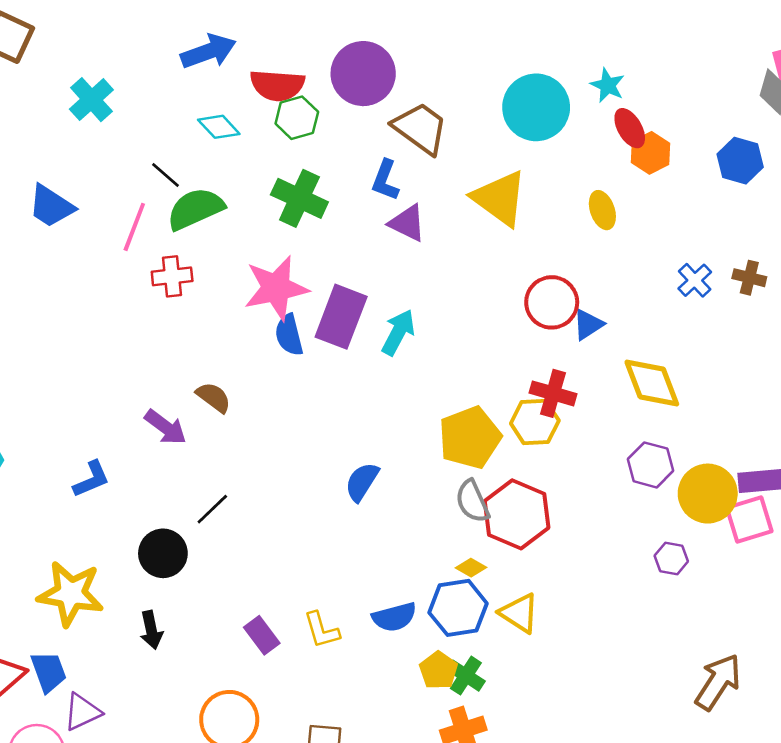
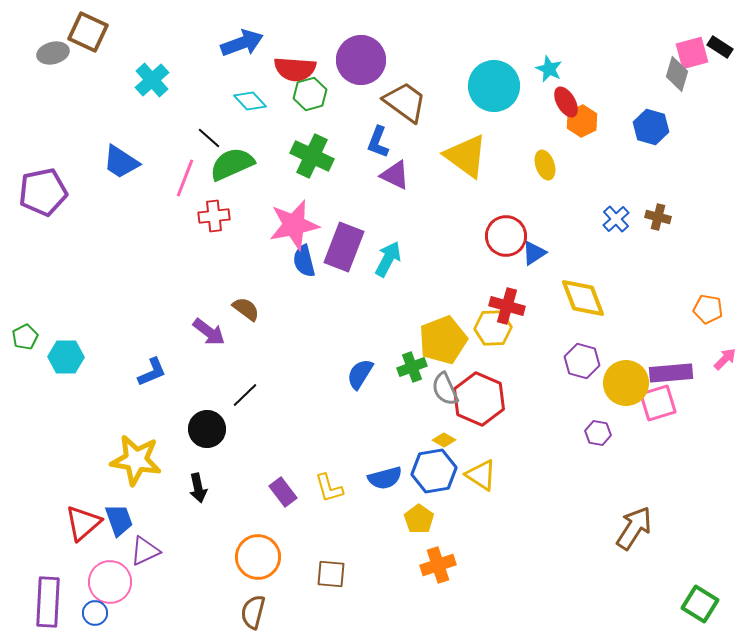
green cross: (466, 676) -> (412, 367), moved, turned 36

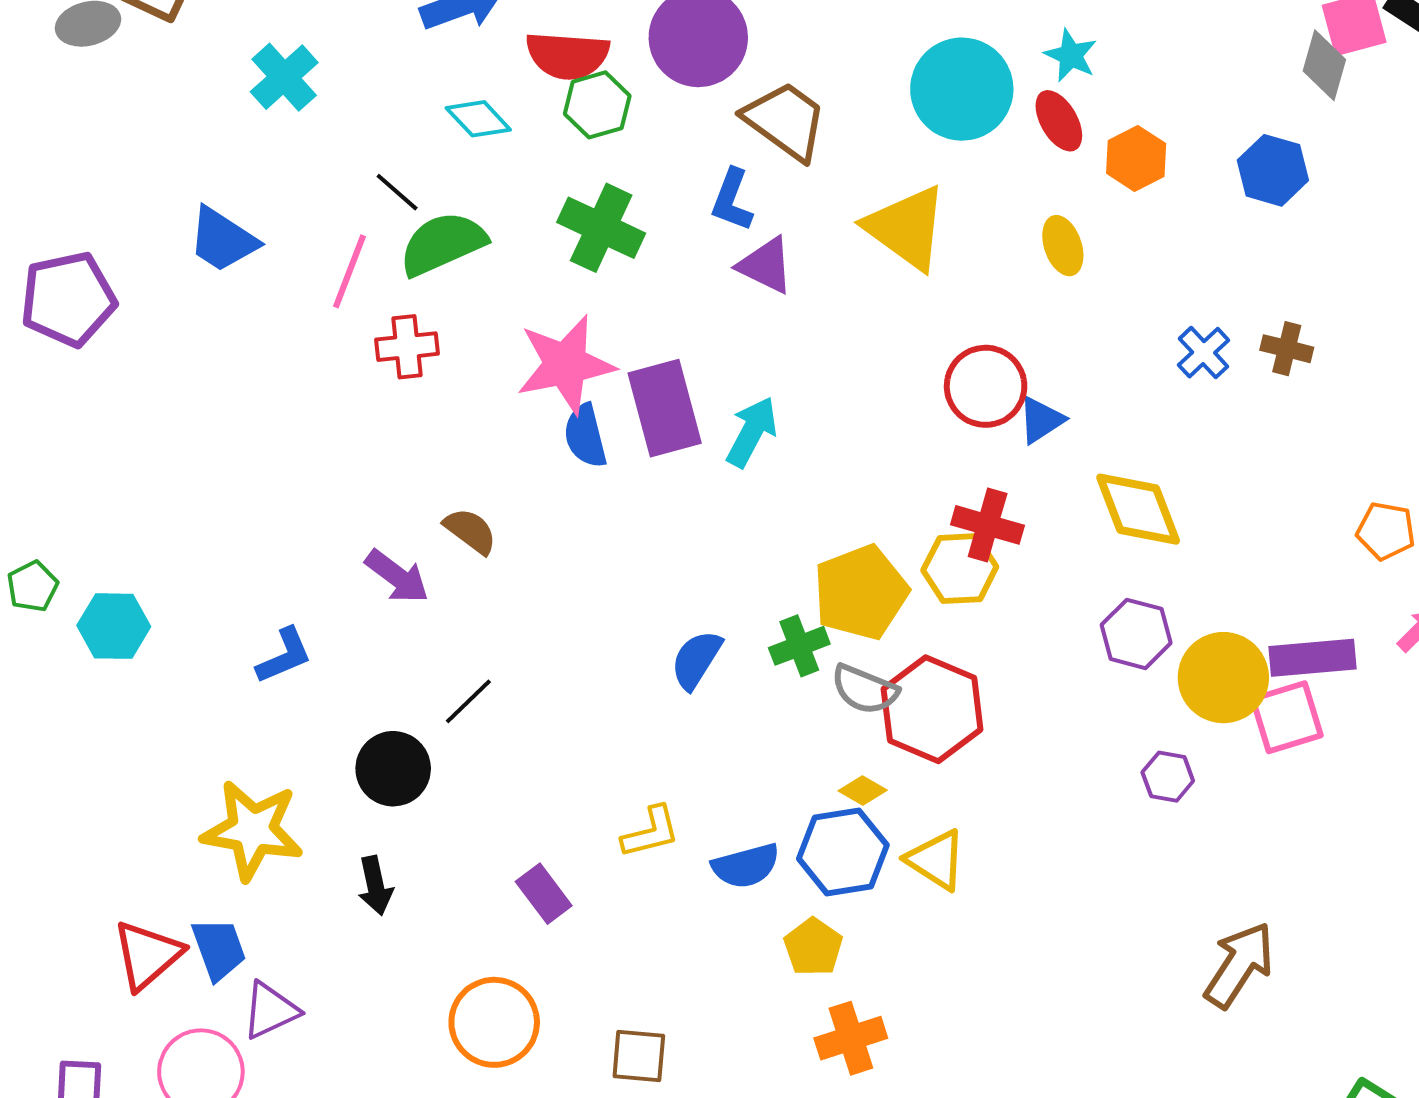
red ellipse: (566, 102) -> (1059, 121), moved
purple rectangle: (344, 247) -> (665, 408), turned -36
gray semicircle: (445, 389) -> (865, 689), turned -44
yellow L-shape: (329, 488) -> (651, 832), moved, turned -88

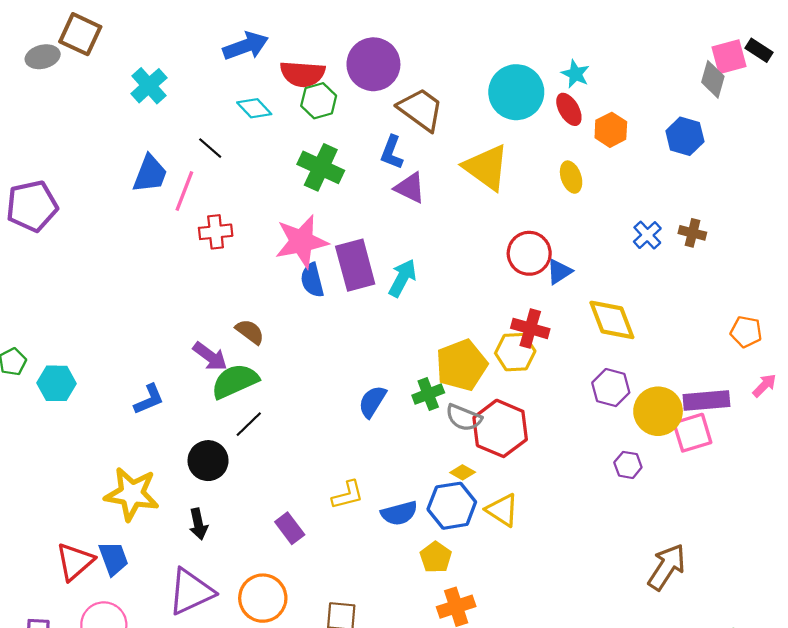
blue trapezoid: (223, 240) -> (150, 174), moved, turned -102
green semicircle: (443, 244) -> (235, 381), moved
purple triangle: (270, 1010) -> (191, 592), moved, size x1.5

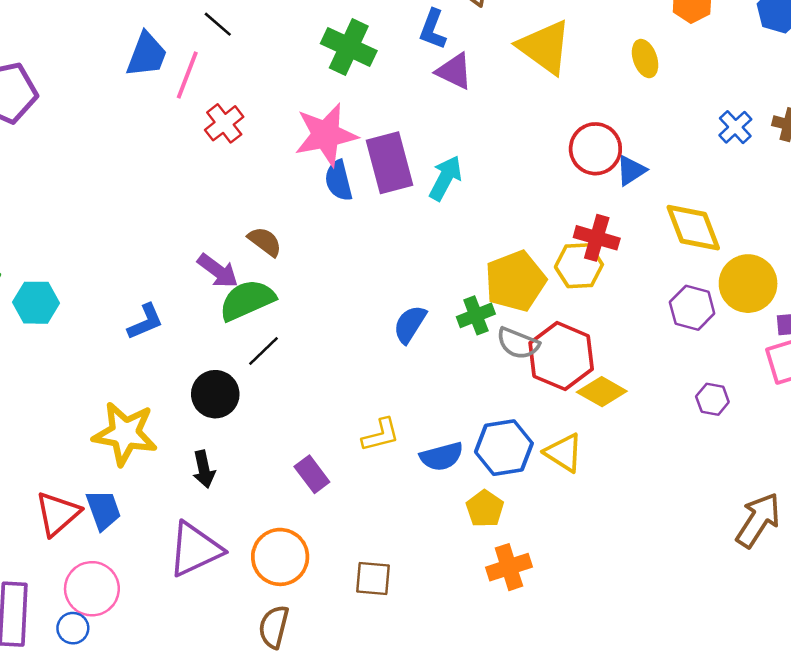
red cross: (216, 232) -> (224, 123), turned -32
yellow circle: (658, 411) -> (748, 284), moved
yellow diamond: (463, 472) -> (602, 392), moved, size x1.6

